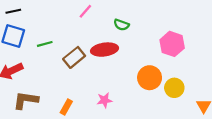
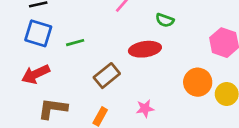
brown rectangle: (74, 57) -> (107, 76), moved

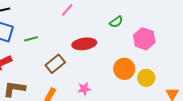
green semicircle: (165, 20) -> (116, 22), moved, turned -56

